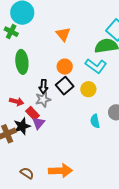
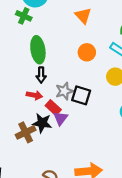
black arrow: (43, 86) -> (41, 75), moved
black square: (65, 86) -> (81, 95), moved, turned -30
black star: (22, 126) -> (42, 123), turned 30

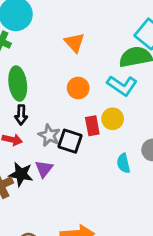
gray star: (64, 91) -> (49, 135), turned -30
red rectangle: (53, 108) -> (92, 126), moved, turned 35

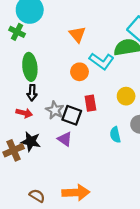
cyan L-shape: (122, 86) -> (102, 61), moved
yellow circle: (113, 119) -> (126, 96), moved
purple triangle: (44, 169) -> (65, 139), moved, turned -35

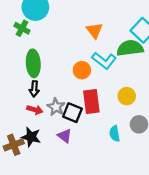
orange triangle: (77, 34) -> (94, 30), moved
red rectangle: (90, 103) -> (91, 102), size x1.5
red arrow: (24, 113) -> (35, 110), moved

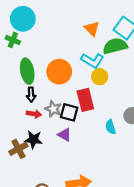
orange triangle: (94, 30) -> (92, 29), moved
orange circle: (82, 70) -> (59, 72), moved, size x1.5
yellow circle: (127, 96) -> (100, 77), moved

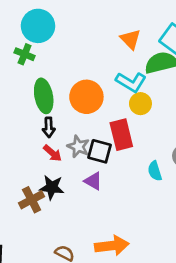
red arrow: (34, 114) -> (52, 153), turned 32

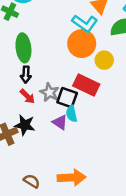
cyan L-shape: (131, 82) -> (85, 23), moved
orange circle: (86, 97) -> (82, 44), moved
red rectangle: (121, 135) -> (86, 85), turned -55
cyan semicircle: (155, 171) -> (72, 114), moved

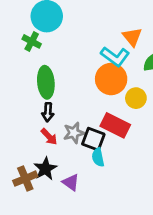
gray star: (49, 92) -> (74, 133), turned 30
purple triangle: (60, 122) -> (71, 182), moved
black star: (25, 125) -> (45, 169), turned 30

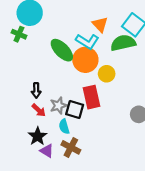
green ellipse: (46, 82) -> (62, 50), moved, turned -35
red rectangle: (115, 125) -> (91, 97), turned 55
cyan semicircle: (98, 157) -> (64, 126), moved
brown cross: (25, 179) -> (71, 147), moved, turned -36
purple triangle: (71, 182) -> (47, 151), moved

